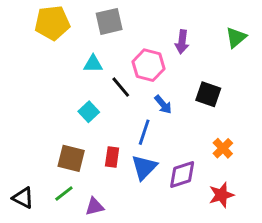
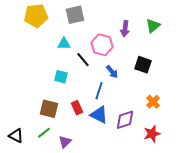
green triangle: (236, 37) -> (153, 26), moved
cyan square: (89, 112) -> (61, 77), turned -32
red rectangle: (112, 157) -> (77, 108), turned -32
blue triangle: (144, 167) -> (99, 115), turned -48
purple triangle: (95, 207) -> (65, 142), turned -32

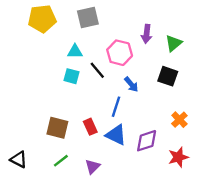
green triangle: (153, 26) -> (174, 43), moved
cyan square: (61, 77) -> (71, 76), moved
green line: (44, 133) -> (61, 161), moved
purple triangle: (65, 142) -> (93, 167), moved

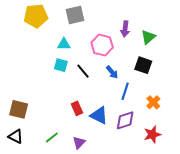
black line: (97, 70) -> (83, 71), moved
blue line: (116, 107) -> (125, 91), moved
brown square: (57, 128) -> (19, 109), moved

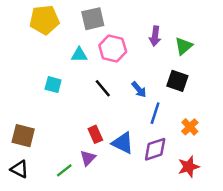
pink hexagon: (102, 45) -> (113, 49), moved
cyan square: (61, 65) -> (53, 85), moved
purple triangle: (79, 142) -> (88, 158), moved

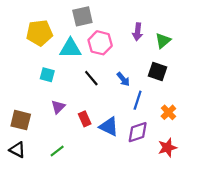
yellow pentagon: (44, 20) -> (39, 33), moved
cyan triangle: (79, 55) -> (70, 48), size x1.5
purple triangle: (88, 158) -> (58, 107), moved

